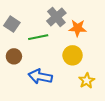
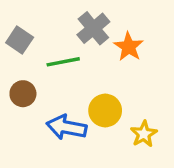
orange star: (78, 28) -> (129, 47), turned 30
yellow circle: (73, 55) -> (105, 110), moved

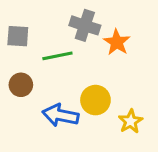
gray cross: (93, 28) -> (85, 25), turned -32
gray square: (20, 40) -> (18, 36), turned -30

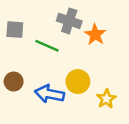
green line: (57, 56) -> (47, 46), turned 35
brown circle: (21, 85) -> (14, 82), moved

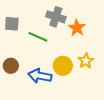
yellow star: (106, 99) -> (86, 61), moved

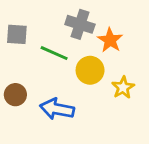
yellow circle: (63, 66) -> (90, 70), moved

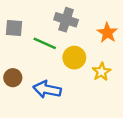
orange star: (110, 40) -> (107, 33), moved

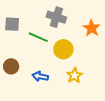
yellow star: (101, 72) -> (74, 75), moved
blue arrow: (47, 89) -> (40, 76), size x0.7

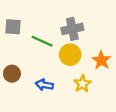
gray cross: (56, 17) -> (72, 29), moved, turned -30
orange star: (92, 28) -> (101, 60), moved

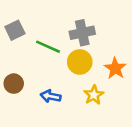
gray square: (13, 27) -> (15, 30), turned -30

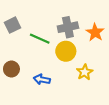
orange star: (115, 68) -> (95, 32), moved
yellow star: (94, 95) -> (85, 72), moved

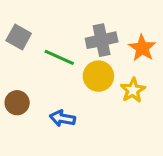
gray square: (12, 25) -> (19, 37), turned -35
yellow star: (85, 72) -> (133, 90), moved

